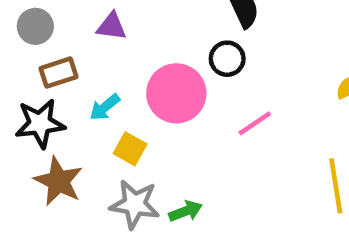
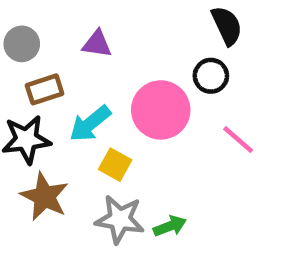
cyan arrow: (105, 107) -> (90, 124), size x1.4
pink line: (255, 123) -> (238, 140), turned 75

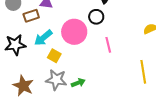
brown rectangle: (45, 89) -> (31, 16), moved
pink line: (238, 140) -> (108, 45), turned 35
brown star: (45, 197) -> (23, 86), moved

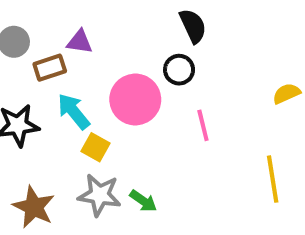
cyan arrow: (43, 38) -> (74, 111), turned 90
green arrow: (78, 83) -> (143, 201), turned 56

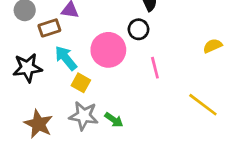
yellow line: (273, 179) -> (203, 105), turned -44

